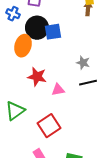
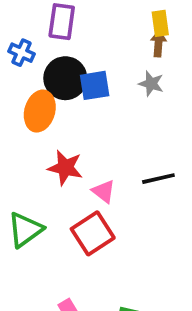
gray star: (83, 63) -> (151, 84), moved
pink triangle: (58, 90) -> (104, 191), turned 48
red square: (49, 126) -> (93, 233), moved

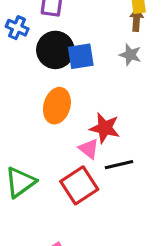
orange ellipse: (40, 111) -> (57, 106), moved
red star: (65, 168) -> (105, 128), moved
black line: (158, 179) -> (119, 165), moved

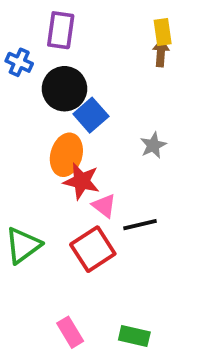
gray star: (130, 55) -> (153, 145), moved, turned 30
blue square: (81, 56) -> (91, 115), moved, turned -32
red star: (105, 128) -> (81, 181), moved

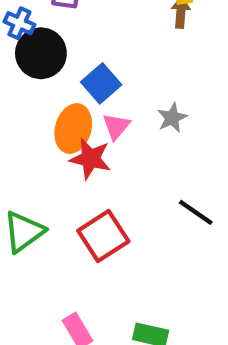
black circle: (64, 89) -> (41, 53), moved
pink triangle: (104, 206) -> (116, 126), moved, turned 32
black line: (140, 225) -> (196, 212), moved, turned 48

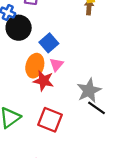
gray star: (172, 118) -> (89, 91), moved, size x1.6
red square: (103, 236) -> (50, 120), turned -35

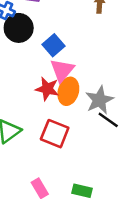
pink triangle: (56, 65) -> (62, 70), size x1.5
orange ellipse: (35, 66) -> (68, 91), moved

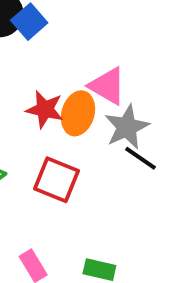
blue square: (53, 45) -> (29, 22), moved
pink triangle: (62, 70) -> (107, 86), moved, turned -40

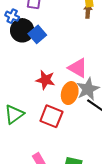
orange ellipse: (78, 113) -> (70, 93), moved

